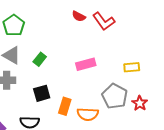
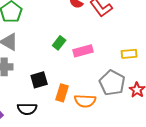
green rectangle: (40, 59) -> (59, 43), moved

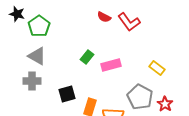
yellow rectangle: (129, 54) -> (157, 68), turned 42

